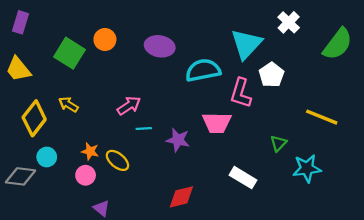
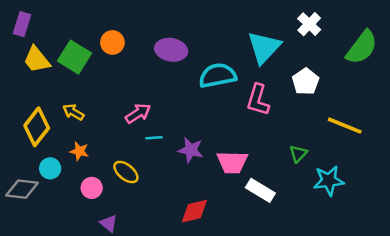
yellow trapezoid: (18, 69) -> (37, 60), moved
white pentagon: (272, 75) -> (306, 82), moved
pink trapezoid: (217, 123) -> (232, 162), moved
orange star: (90, 151) -> (79, 151), moved

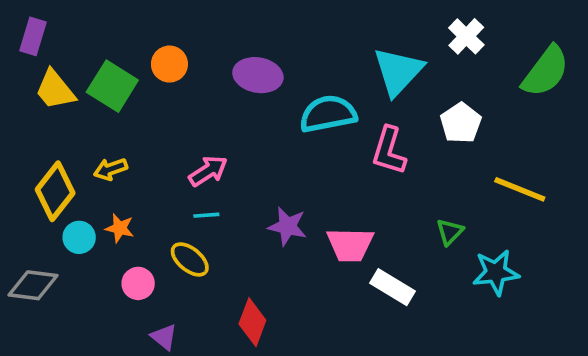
yellow arrow: (73, 112) -> (110, 169), turned -50
cyan line: (154, 138) -> (206, 215), moved
cyan circle: (50, 168) -> (79, 237), moved
red diamond: (194, 211) -> (252, 322), moved, turned -56

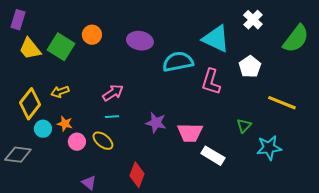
cyan triangle: (398, 71) -> (216, 39), turned -48
pink circle: (138, 283) -> (77, 142), moved

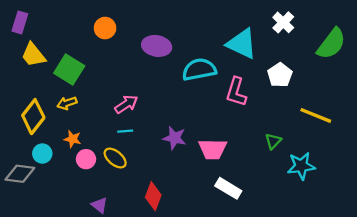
orange circle: (92, 35) -> (105, 28), moved
green square: (61, 47) -> (69, 69), moved
cyan circle: (43, 129) -> (42, 154), moved
white rectangle: (213, 156) -> (228, 188), moved

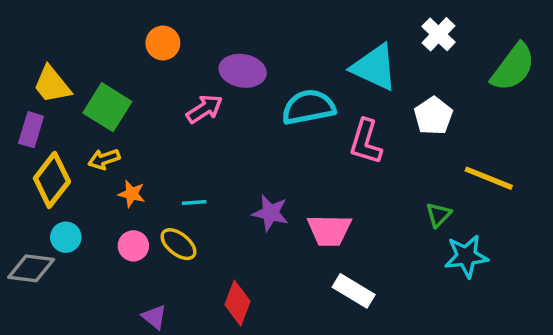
purple rectangle: (20, 22) -> (31, 130), moved
pink arrow: (126, 104) -> (204, 109), moved
orange star: (73, 139) -> (132, 194), moved
green triangle: (273, 141) -> (439, 215), moved

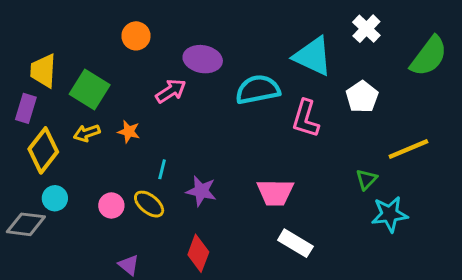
yellow trapezoid: (52, 85) -> (43, 71), turned 42
yellow line: (489, 178) -> (408, 149), turned -45
orange star: (132, 194) -> (129, 132), moved
cyan line: (194, 203) -> (162, 169), turned -72
purple star: (270, 213) -> (201, 191), moved

